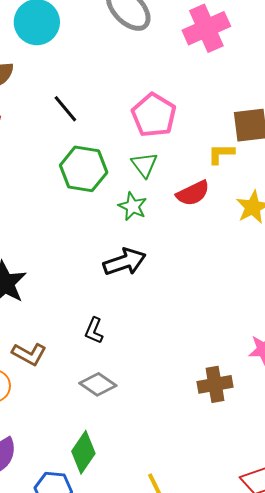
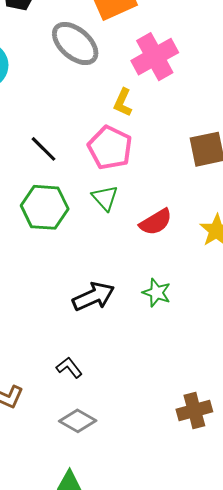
black line: (65, 109) -> (44, 149), moved
yellow L-shape: (221, 154) -> (123, 102), moved, turned -60
green star: (133, 206) -> (157, 293), moved
black L-shape: (94, 331) -> (69, 368), turned 124

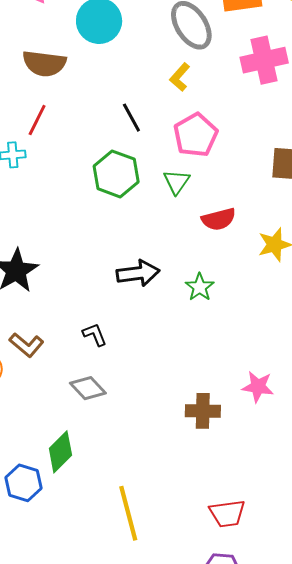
yellow L-shape: (123, 102) -> (180, 77), moved

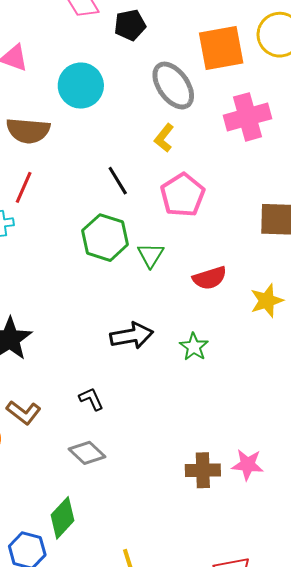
green triangle: (177, 182) -> (151, 255), moved
pink star: (258, 387) -> (248, 465), moved

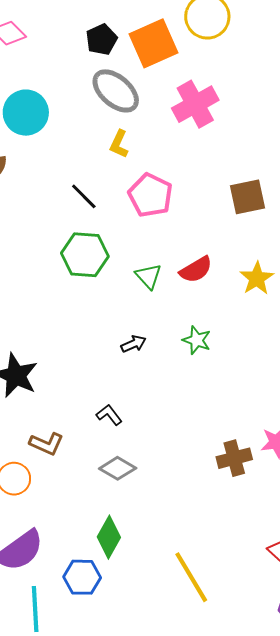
black pentagon: (130, 25) -> (101, 39), moved
green triangle: (151, 255) -> (148, 276), moved
black arrow: (132, 336) -> (134, 344), size x0.6

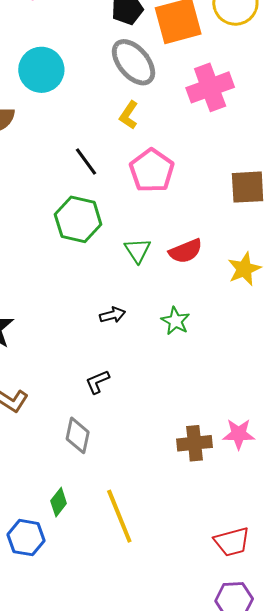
black L-shape: (109, 415) -> (97, 382), moved, turned -84
gray diamond: (118, 468) -> (78, 435), turned 63
green diamond: (109, 537) -> (59, 502), size x0.7
yellow line: (191, 577) -> (119, 516), moved

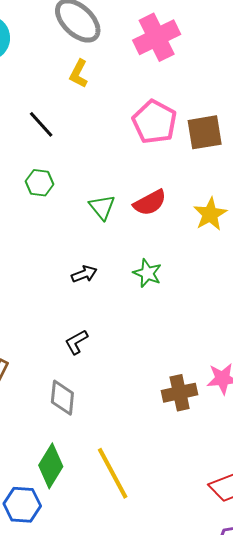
pink pentagon: (152, 171) -> (154, 122), moved
green hexagon: (78, 219) -> (40, 183), size x0.6
green diamond: (59, 502) -> (51, 466), size x1.5

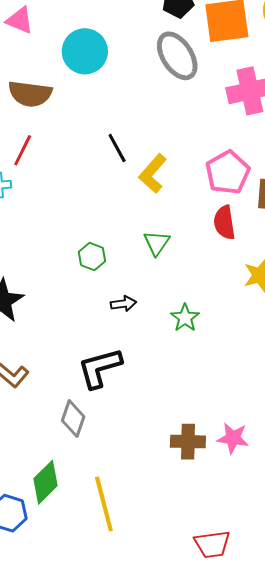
yellow L-shape: (79, 74) -> (153, 174), moved, size x1.4
green hexagon: (40, 183) -> (92, 257), moved
red semicircle: (150, 203) -> (224, 223), moved, turned 96
black L-shape: (76, 342) -> (100, 368), size x1.8

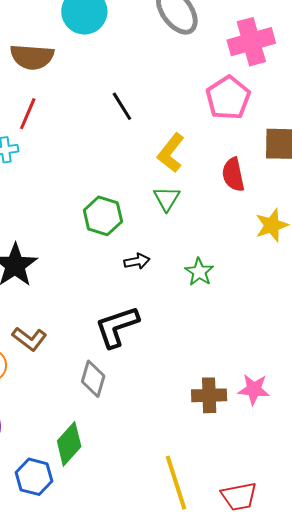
pink pentagon: (228, 172) -> (228, 98), moved
yellow L-shape: (153, 174) -> (171, 153), moved
green hexagon: (92, 257) -> (103, 216), size x1.4
yellow line: (104, 504) -> (176, 483), moved

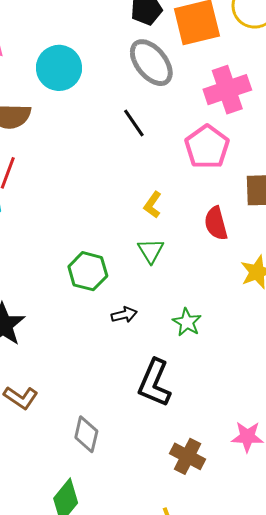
black line: (122, 106) -> (134, 123), moved
yellow L-shape: (171, 153) -> (153, 205), size x0.7
black L-shape: (117, 327) -> (154, 383), moved, turned -45
brown cross: (209, 395) -> (188, 456), moved, turned 32

